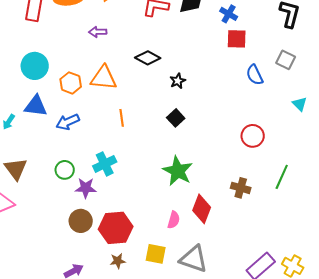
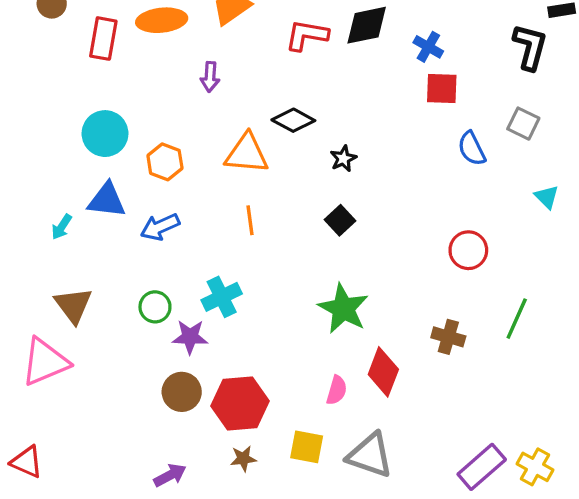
purple arrow: (98, 32) -> (210, 77), turned -84
orange triangle: (104, 78) -> (247, 154), moved

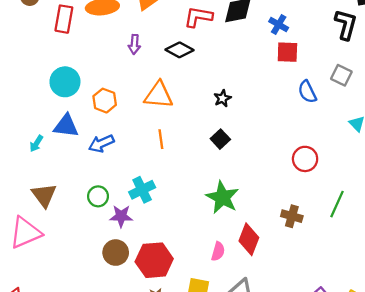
black diamond: (293, 120) -> (180, 50), moved

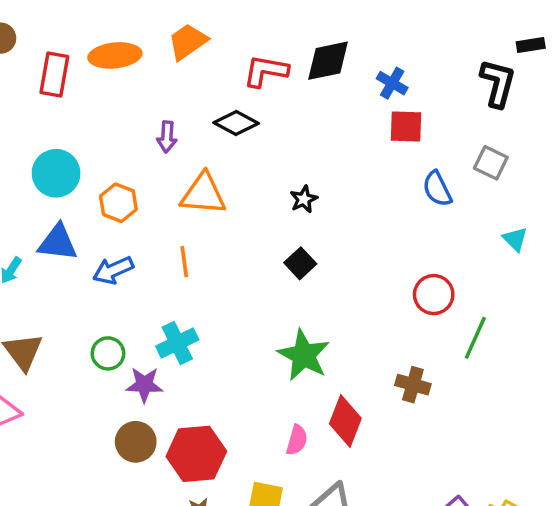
purple arrow: (134, 44) -> (167, 137), moved
orange line: (161, 139) -> (184, 262), moved
green line: (337, 204) -> (475, 338), moved

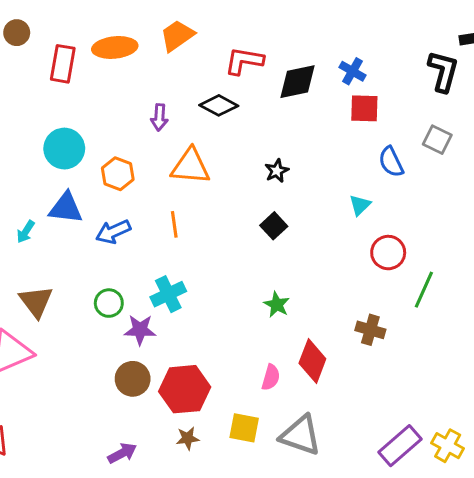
black diamond: (328, 61) -> (298, 82), moved
cyan triangle: (515, 239) -> (360, 205), moved, turned 30
green star: (304, 355) -> (277, 305), size x0.6

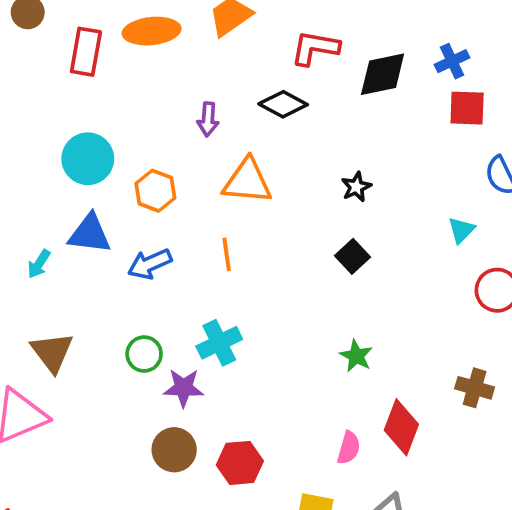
blue cross: (353, 71) -> (452, 61), turned 35
red hexagon: (185, 389) -> (240, 463), size x0.7

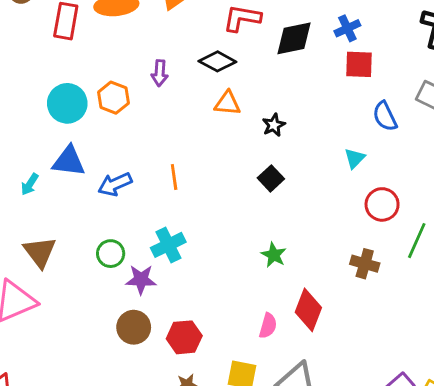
orange triangle: (247, 181) -> (228, 103), moved, size x0.7
orange hexagon: (155, 191) -> (113, 98), moved
brown cross: (475, 388) -> (365, 264), moved

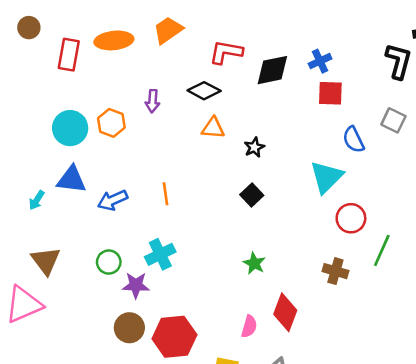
cyan triangle: (355, 158) -> (326, 177), size x1.8
red hexagon: (184, 337) -> (174, 337), size x1.4

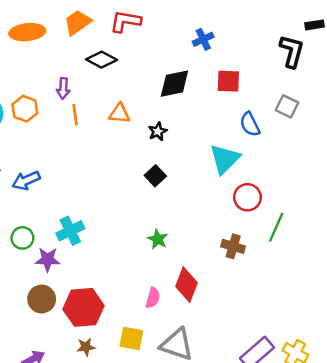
red L-shape: (226, 52) -> (125, 21), moved
blue cross: (320, 61) -> (203, 39), moved
black diamond: (272, 70) -> (174, 84), moved
black diamond: (204, 91) -> (101, 60), moved
orange line: (165, 194) -> (75, 115), moved

